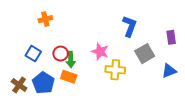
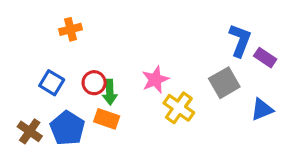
blue L-shape: (129, 26) -> (240, 40), moved
purple rectangle: (171, 37) -> (265, 58), turned -48
pink star: (100, 52) -> (155, 80), turned 30
yellow cross: (115, 70) -> (179, 108), turned 30

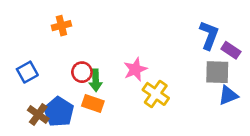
blue square: (52, 83) -> (27, 72), moved, turned 30
gray square: (224, 83) -> (217, 72), moved, turned 32
brown cross: (30, 131) -> (38, 114), moved

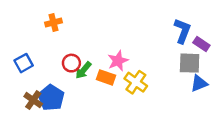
green arrow: (96, 80) -> (83, 70), turned 42
orange rectangle: (93, 104) -> (106, 77), moved

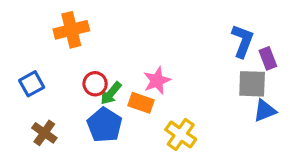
orange cross: (54, 23) -> (71, 30), size x1.5
purple rectangle: (201, 44) -> (268, 58), turned 35
yellow cross: (136, 82) -> (181, 134), moved
blue pentagon: (51, 98) -> (105, 125), moved

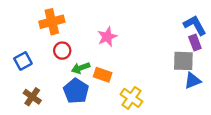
blue L-shape: (243, 41) -> (195, 25), moved, turned -50
pink star: (157, 81) -> (107, 37), moved
red circle: (95, 84) -> (62, 51), moved
green arrow: (111, 93) -> (81, 68), turned 30

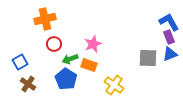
pink star: (107, 37) -> (93, 44), moved
blue square: (23, 61) -> (20, 62), moved
gray square: (183, 61) -> (148, 58), moved
blue triangle: (193, 81) -> (170, 54), moved

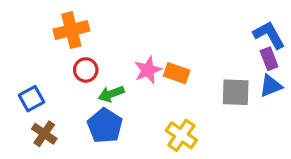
orange rectangle: (89, 65) -> (177, 73), moved

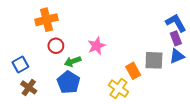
orange rectangle: (177, 73) -> (133, 71), moved, turned 42

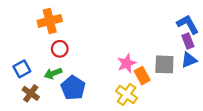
pink star: (97, 46) -> (127, 63), moved
green arrow: (73, 61) -> (53, 73), moved

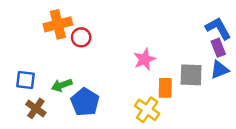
red circle: (60, 49) -> (81, 37), moved
pink star: (127, 63) -> (145, 59), moved
blue square: (22, 69) -> (26, 80), turned 36
orange rectangle: (142, 76) -> (165, 88), turned 30

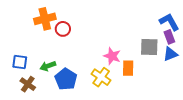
pink star: (145, 59) -> (112, 56), moved, turned -30
gray square: (191, 75) -> (149, 47), moved
yellow cross: (147, 110) -> (101, 77), moved

